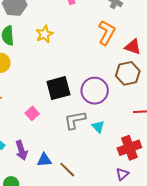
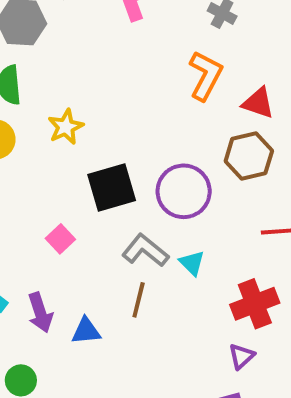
yellow star: (44, 34) -> (66, 127), moved
gray L-shape: (75, 120) -> (145, 251), turned 50
brown line: (67, 170) -> (139, 300), moved, turned 60

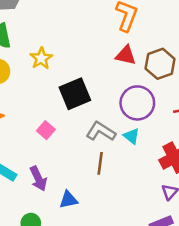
red triangle: (258, 103) -> (126, 55), moved
purple circle: (184, 191) -> (137, 103), moved
blue triangle: (86, 331) -> (68, 200), moved

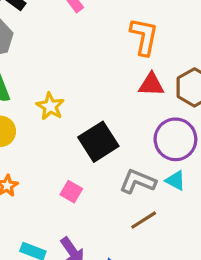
brown line: (100, 163) -> (144, 220), turned 60

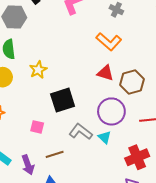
orange L-shape: (144, 37) -> (109, 42), turned 105
pink square: (71, 192) -> (37, 127), turned -32
brown line: (144, 220) -> (55, 154), moved

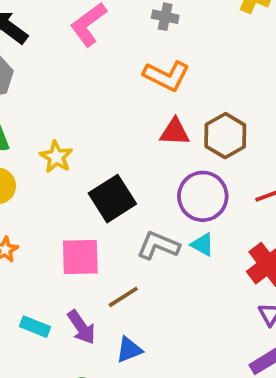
pink square: (37, 127) -> (80, 257), size x1.6

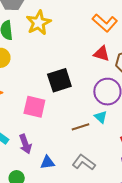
yellow star: (56, 157) -> (39, 23), moved, size x1.4
gray L-shape: (158, 245) -> (84, 162), moved
brown line: (123, 297) -> (81, 127), moved

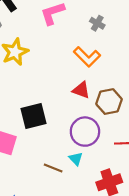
brown line: (81, 127) -> (53, 168), turned 36

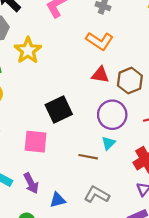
cyan triangle: (76, 159) -> (109, 143), turned 40

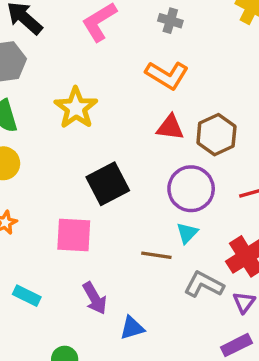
yellow star: (28, 50) -> (76, 108), moved
purple arrow: (31, 183) -> (95, 298), moved
gray L-shape: (97, 195) -> (204, 284), moved
blue triangle: (58, 200) -> (132, 328), moved

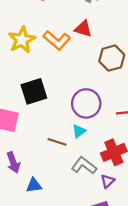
orange L-shape: (167, 75) -> (57, 40), moved
red triangle: (170, 127) -> (83, 29), moved
brown hexagon: (216, 135) -> (112, 58), moved

